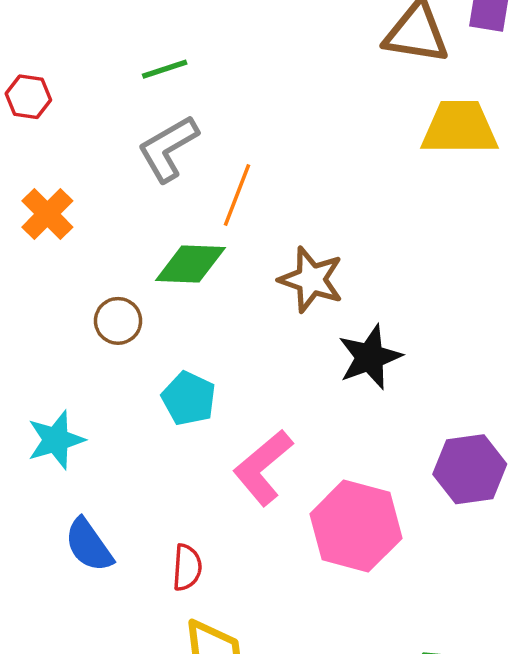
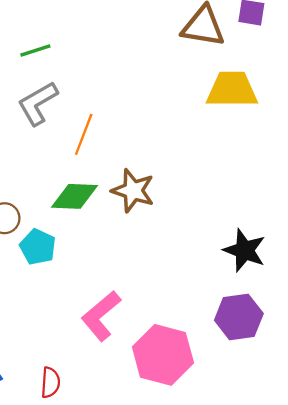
green diamond: (190, 264) -> (75, 196), moved
black star: (370, 357) -> (245, 250), moved, turned -30
cyan pentagon: (189, 398) -> (38, 247), moved

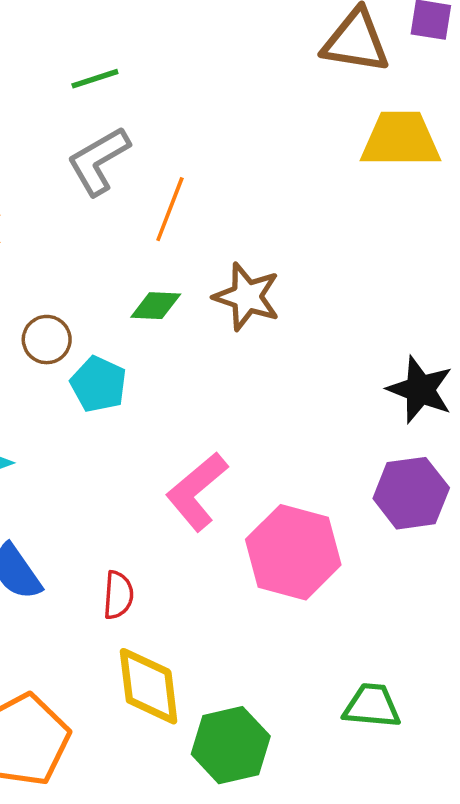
green diamond: (75, 196) -> (156, 306), size x0.7

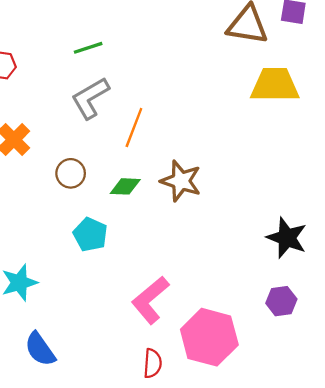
brown circle: (47, 340) -> (71, 173), moved
purple hexagon: (411, 493) -> (281, 301), size x0.7
red semicircle: (118, 595) -> (153, 363), moved

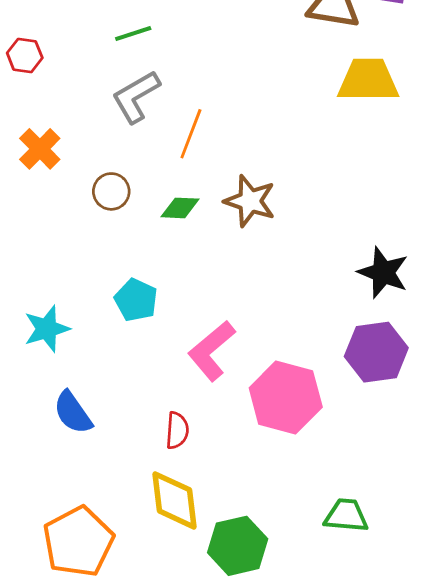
cyan pentagon: (90, 234) -> (136, 300), moved
purple hexagon: (281, 301) -> (376, 352), size x1.6
red semicircle: (153, 363) -> (177, 430), moved

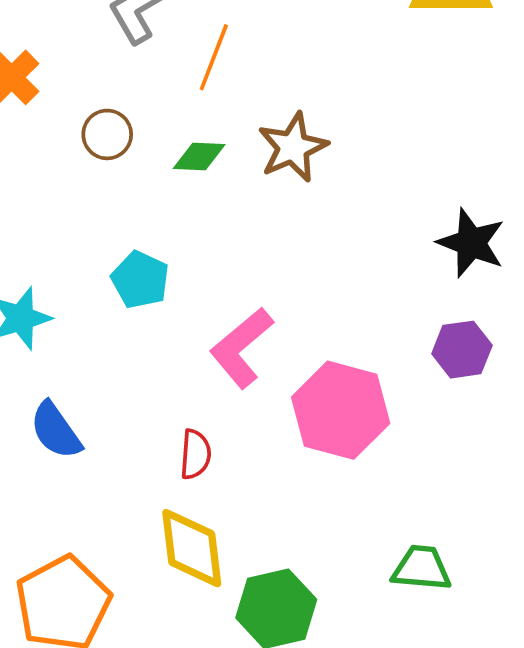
brown star: (250, 201) -> (293, 147), turned 30
purple hexagon: (376, 352) -> (462, 350), size x0.7

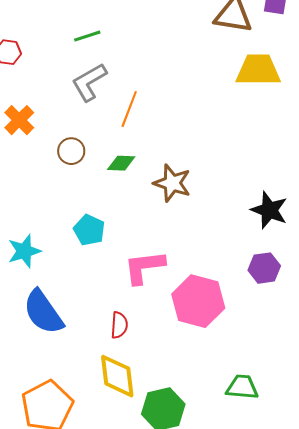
brown star: (293, 147) -> (172, 183), moved, turned -30
pink L-shape: (241, 348) -> (144, 267), turned 33
blue semicircle: (56, 430) -> (43, 312), size x1.4

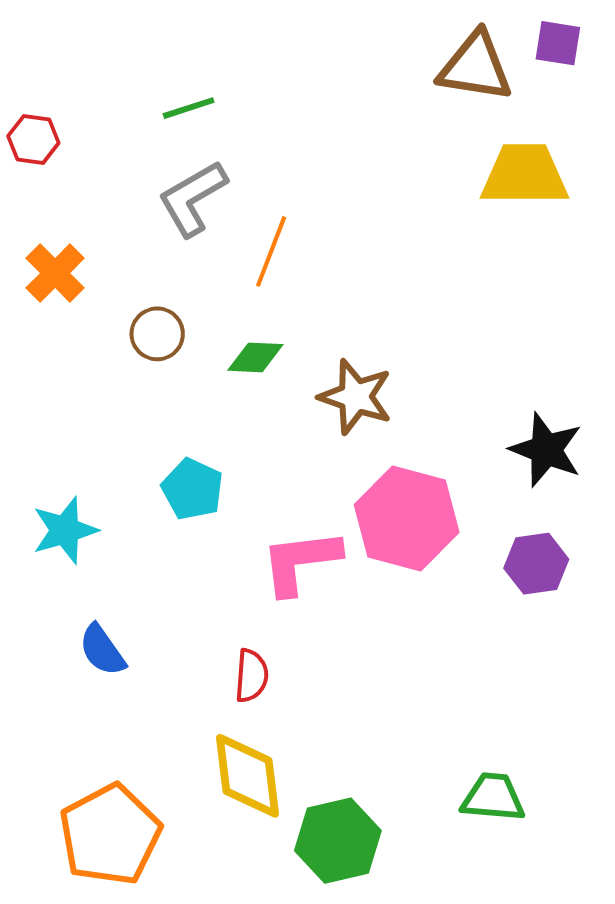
pink hexagon: (198, 301) -> (407, 519), moved
blue semicircle: (43, 312) -> (102, 650), size x0.6

